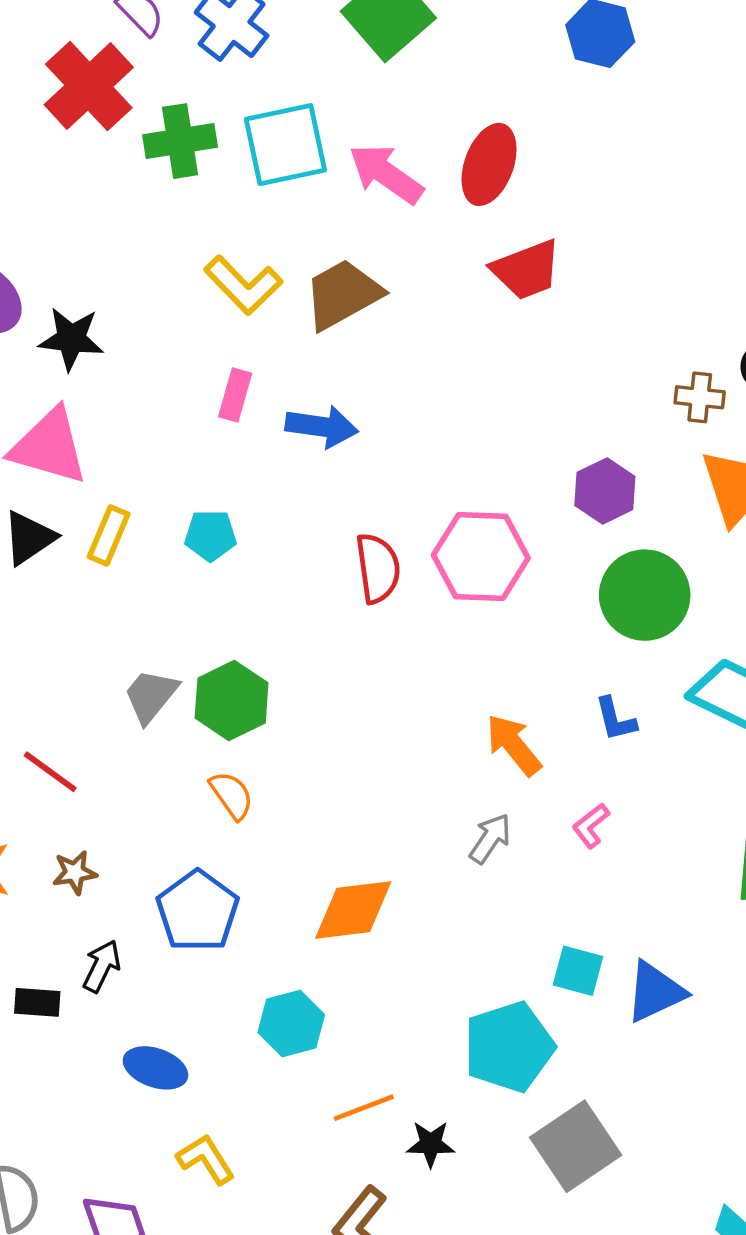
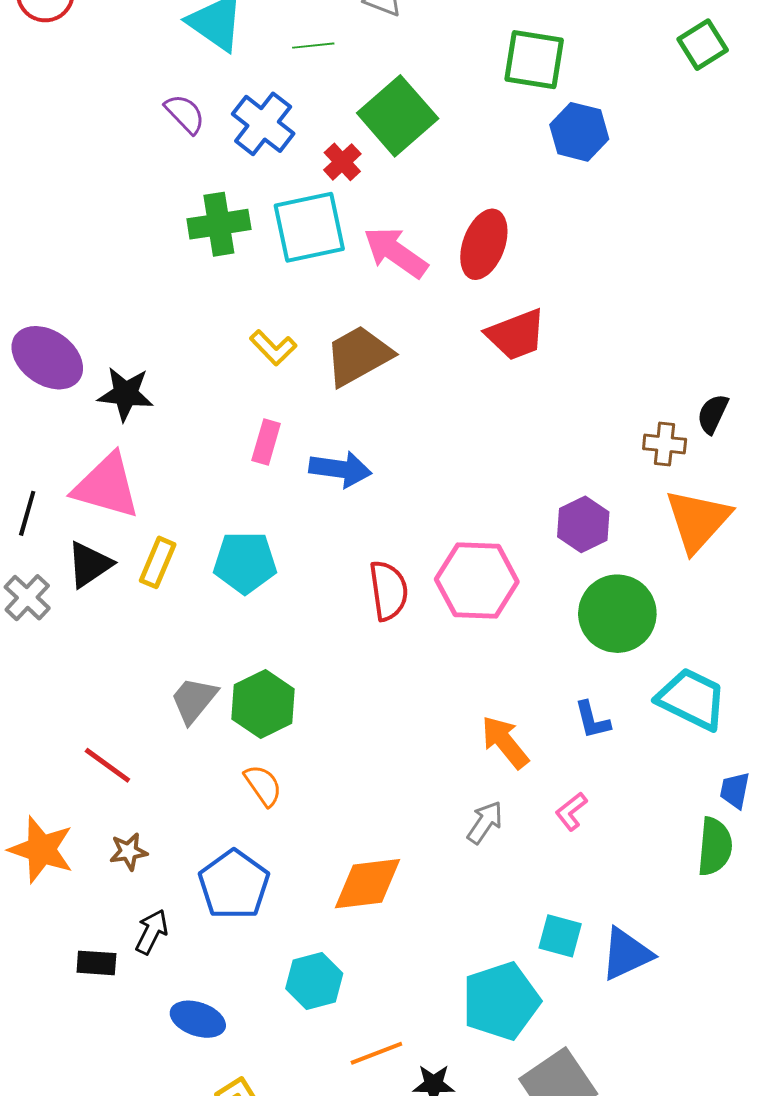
red cross: (89, 86) -> (342, 162), moved, size x0.5
yellow L-shape: (243, 285) -> (273, 348), size x0.7
cyan pentagon: (210, 535) -> (245, 562), size x1.4

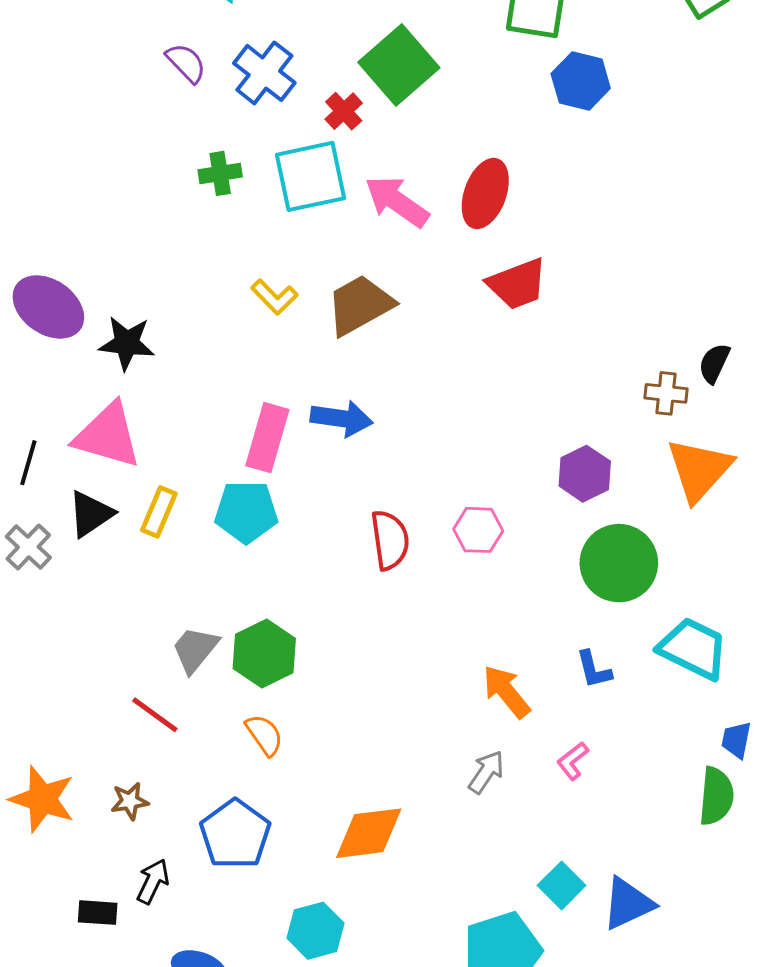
green cross: (219, 224) -> (220, 173), size x0.7
pink rectangle: (266, 442) -> (267, 438), moved, size x1.5
pink hexagon: (477, 581) -> (478, 530), size x0.6
red line: (107, 765) -> (155, 715), moved
cyan square: (560, 936) -> (562, 885), turned 30

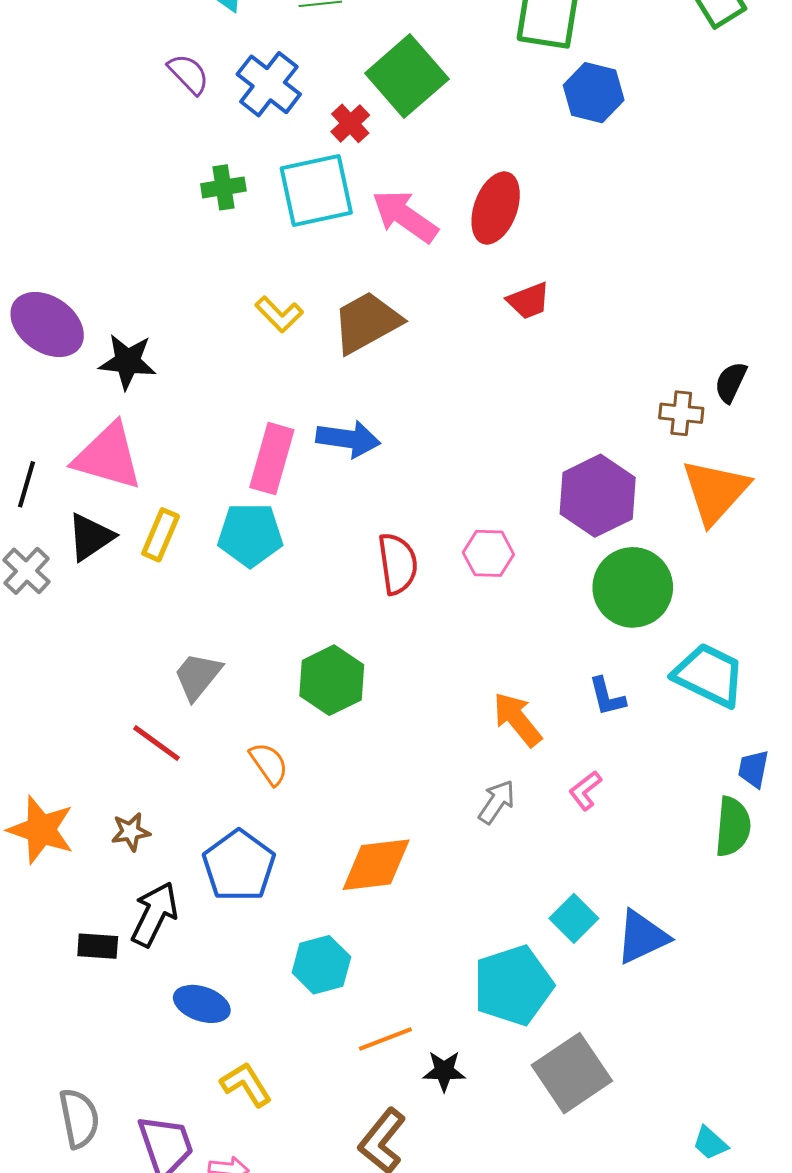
red trapezoid: (517, 284) -> (529, 301), size x0.7
purple hexagon: (585, 474) -> (598, 496), size x1.4
green hexagon: (264, 653) -> (332, 680), moved
black arrow: (153, 881) -> (154, 914), size x1.4

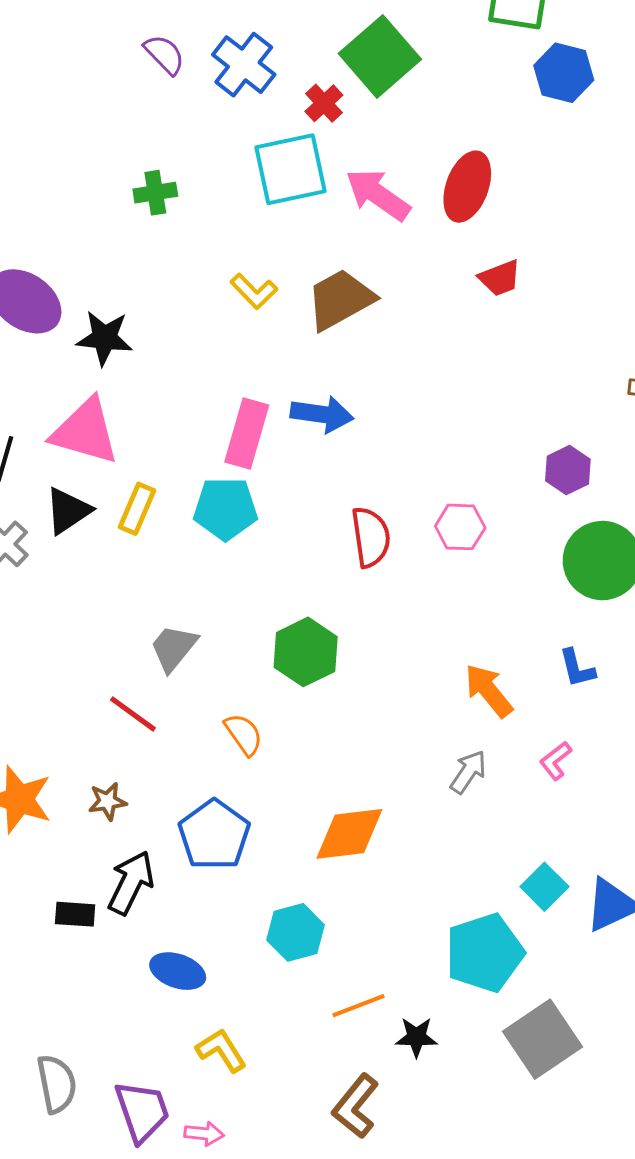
green cross: (223, 187) -> (155, 193), moved
purple hexagon: (598, 496) -> (568, 470), size x0.6

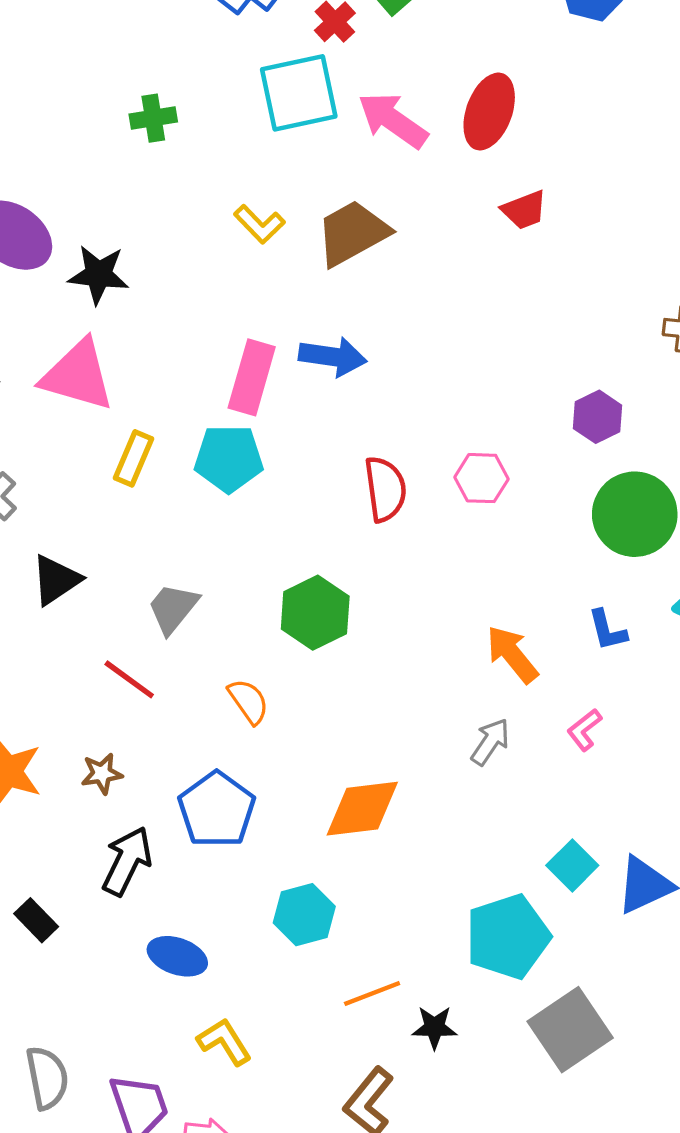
black triangle: (68, 511) -> (56, 580), moved
black rectangle: (75, 914) -> (36, 920), moved, turned 42

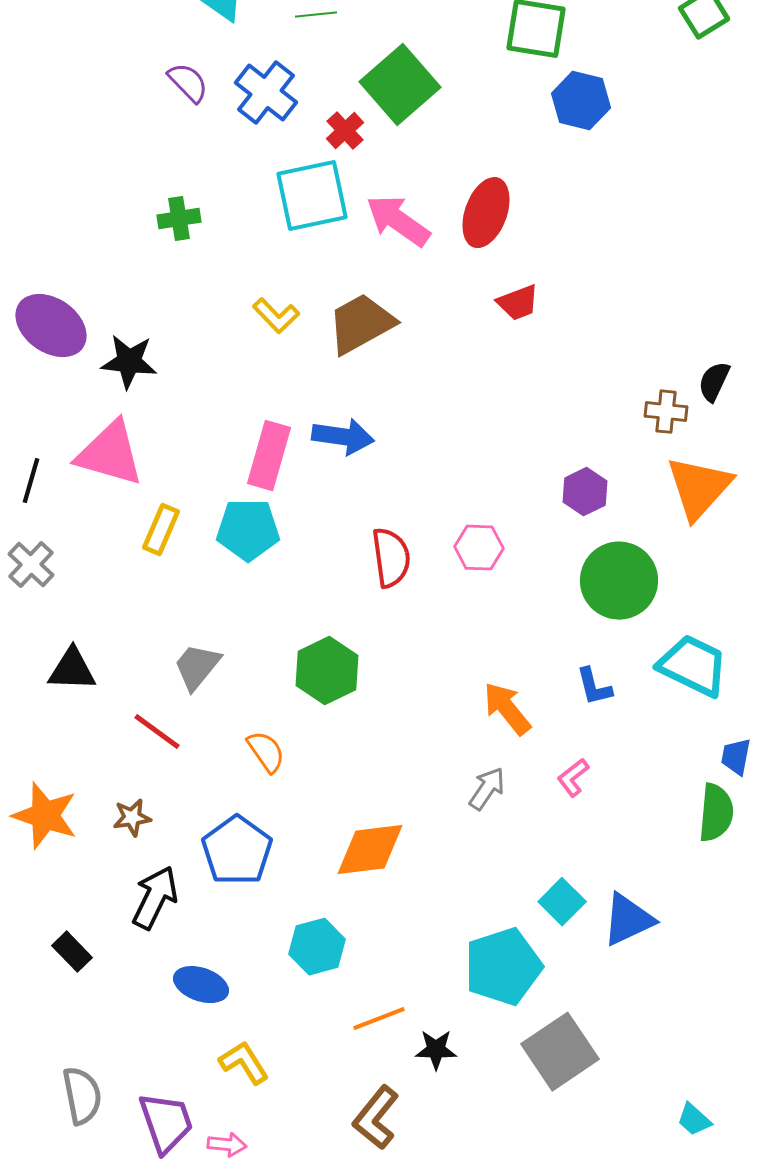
black triangle: (56, 580) -> (72, 670), moved, turned 36

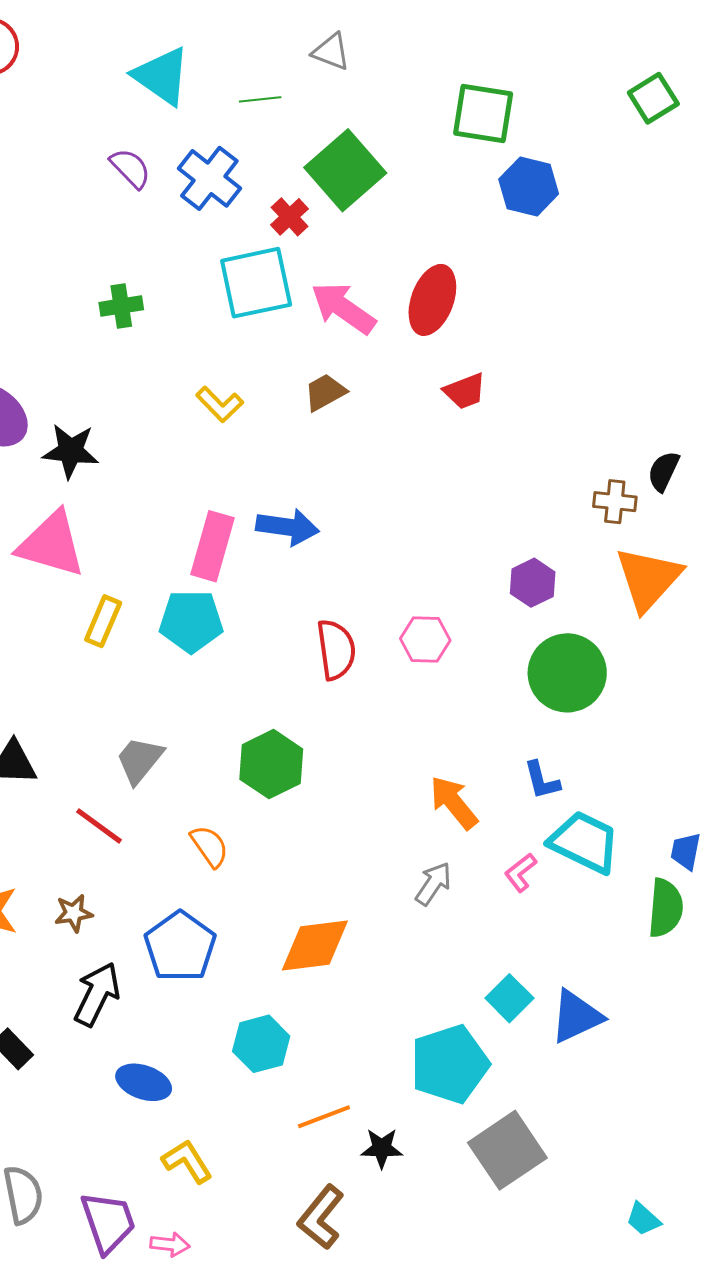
brown trapezoid: (361, 324) -> (325, 392), moved, size x0.6
cyan trapezoid: (693, 666) -> (584, 842), moved

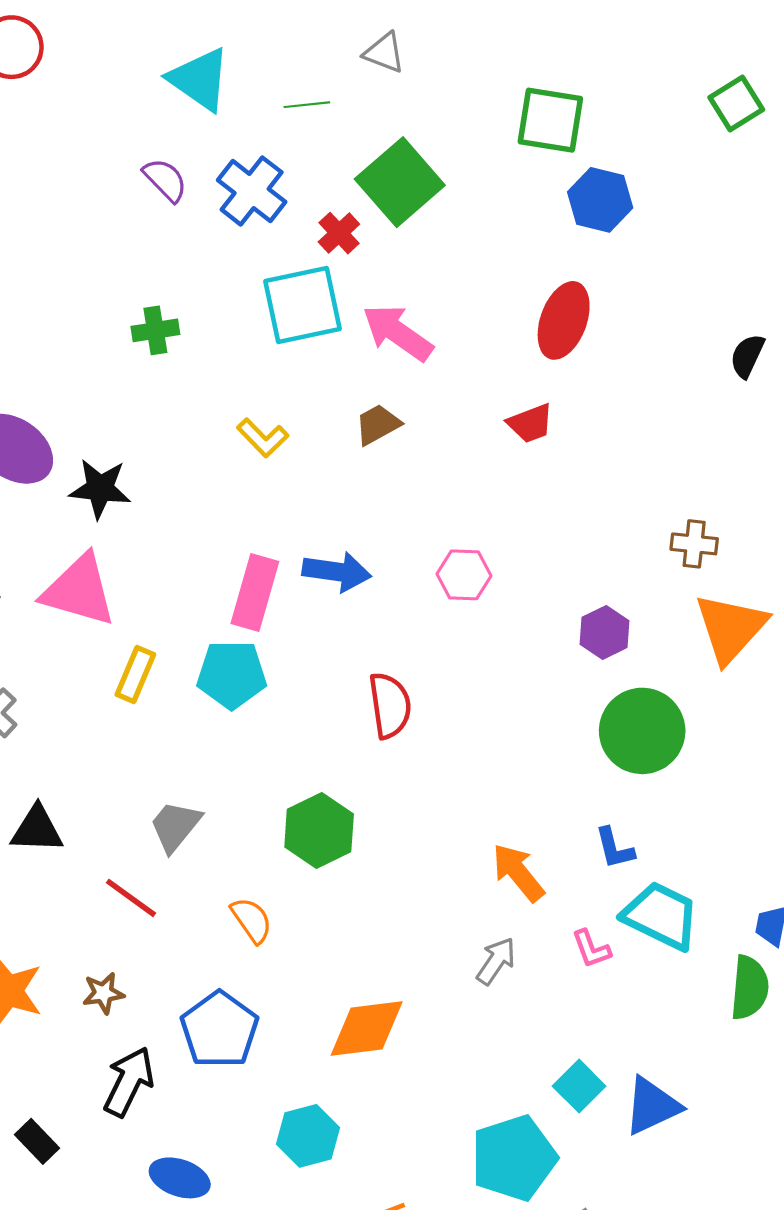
red ellipse: (432, 300) -> (564, 320), moved
black semicircle: (663, 471) -> (747, 356), moved
pink hexagon: (425, 639) -> (464, 575), moved
pink L-shape: (521, 873) -> (591, 949), turned -72

